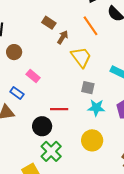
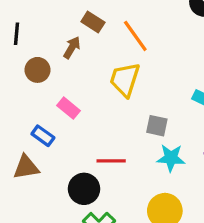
orange line: (91, 26) -> (135, 36), moved
brown arrow: (63, 37) -> (72, 48), moved
yellow trapezoid: (81, 57) -> (125, 80), moved, turned -125

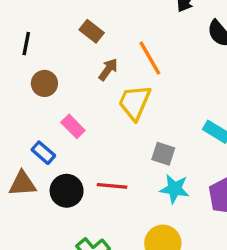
brown rectangle: (93, 22) -> (92, 31), moved
brown arrow: (72, 48) -> (108, 70), moved
black circle: (84, 189) -> (67, 191), moved

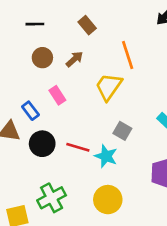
black line: (26, 44) -> (35, 24), turned 66
brown arrow: (108, 70) -> (74, 59), moved
cyan star: (175, 189) -> (106, 156), moved

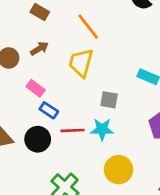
brown arrow: (74, 59) -> (39, 49), turned 30
blue rectangle: (30, 111) -> (49, 110), moved

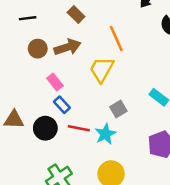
brown arrow: (39, 49) -> (67, 47), size x1.5
gray square: (109, 100) -> (118, 109), turned 35
cyan star: (102, 129) -> (105, 134), turned 30

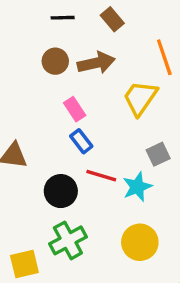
black line: (28, 18) -> (63, 18), moved
black circle: (45, 128) -> (61, 191), moved

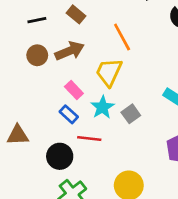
pink rectangle: (75, 109) -> (74, 90), moved
cyan star: (137, 187) -> (102, 107), moved

